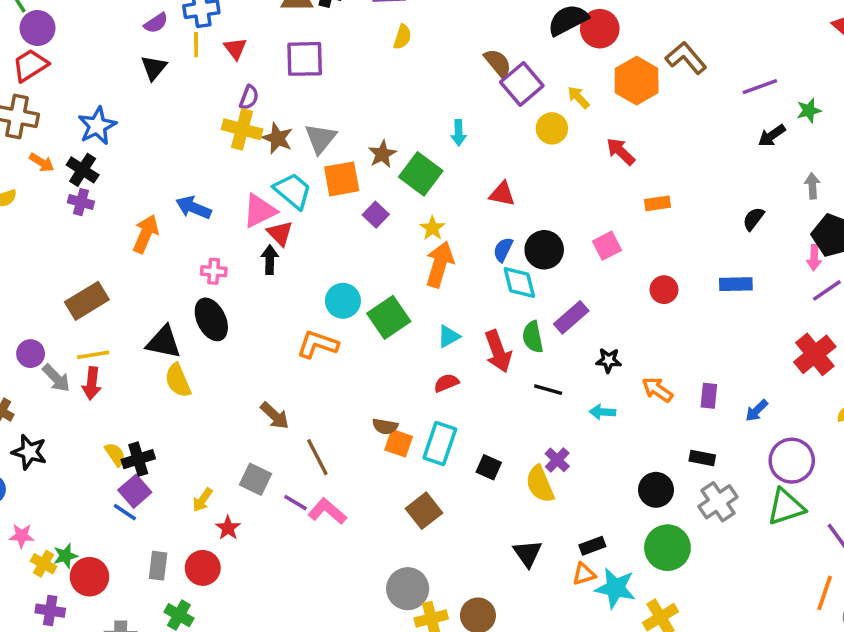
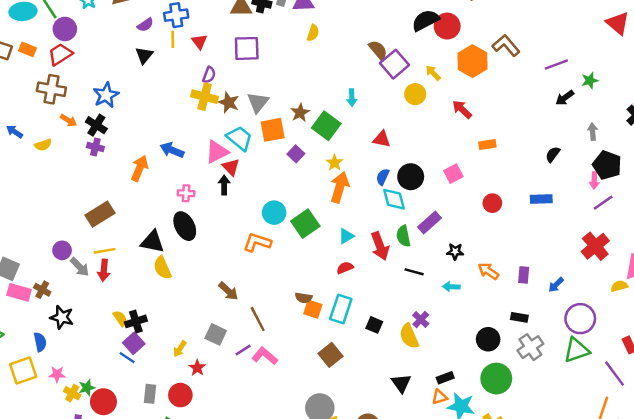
purple line: (295, 503) -> (243, 350), turned -63

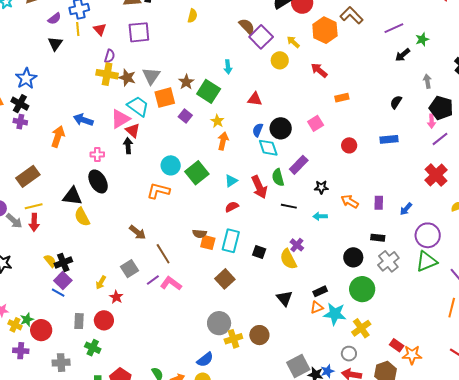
orange arrow: (340, 187) -> (223, 141), size x0.7
gray square: (216, 334) -> (129, 269), turned 36

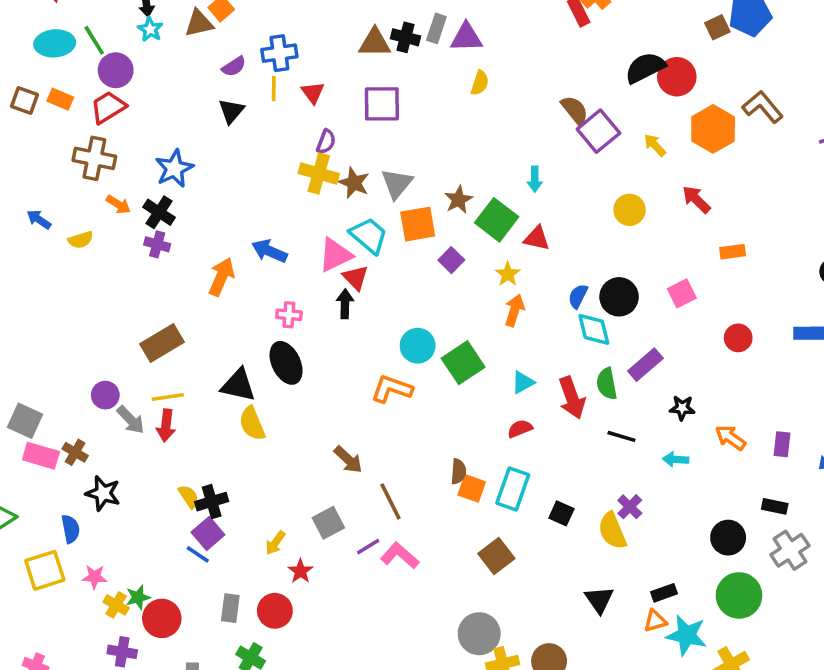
yellow circle: (280, 60) -> (630, 210), moved
red triangle: (255, 99) -> (537, 238), moved
brown semicircle: (200, 234) -> (458, 471), turned -96

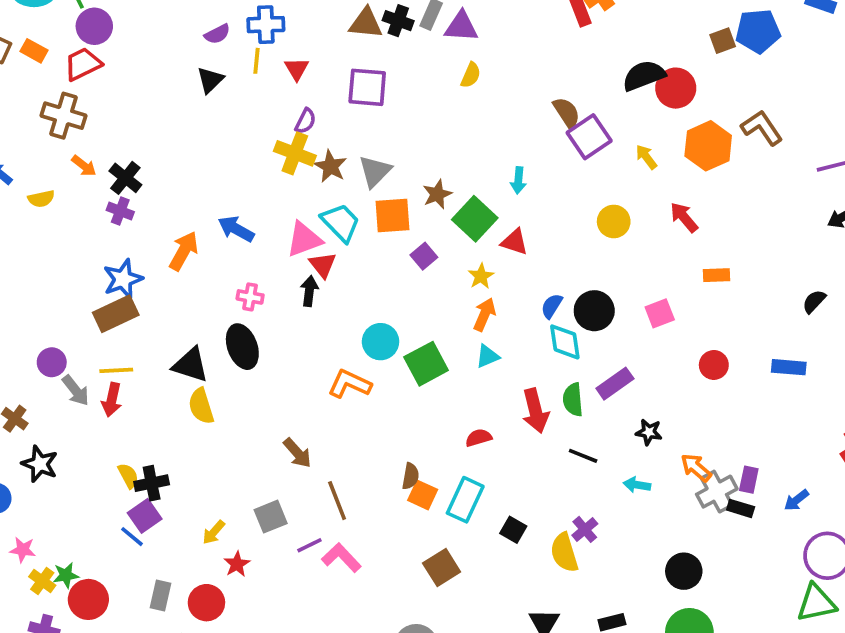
blue star: (174, 168) -> (123, 279), moved
cyan triangle: (523, 382) -> (487, 356), moved
black rectangle: (775, 506) -> (741, 508), moved
gray cross: (790, 550) -> (717, 492), moved

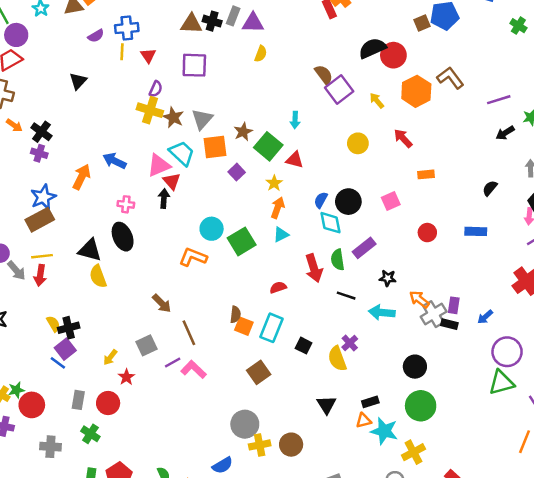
black triangle: (210, 80) -> (78, 81), moved
cyan arrow: (637, 485) -> (382, 312), size x1.5

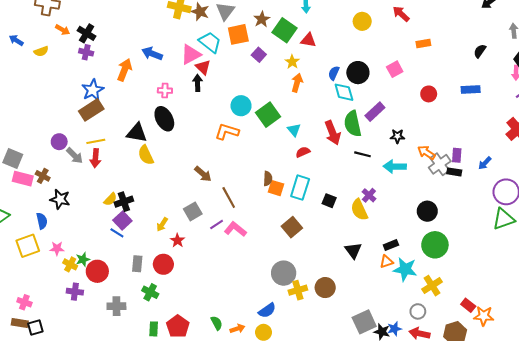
cyan triangle: (281, 235) -> (294, 130), moved, turned -40
green semicircle: (338, 260) -> (353, 124), size x1.4
yellow semicircle: (53, 324) -> (110, 199), turned 80

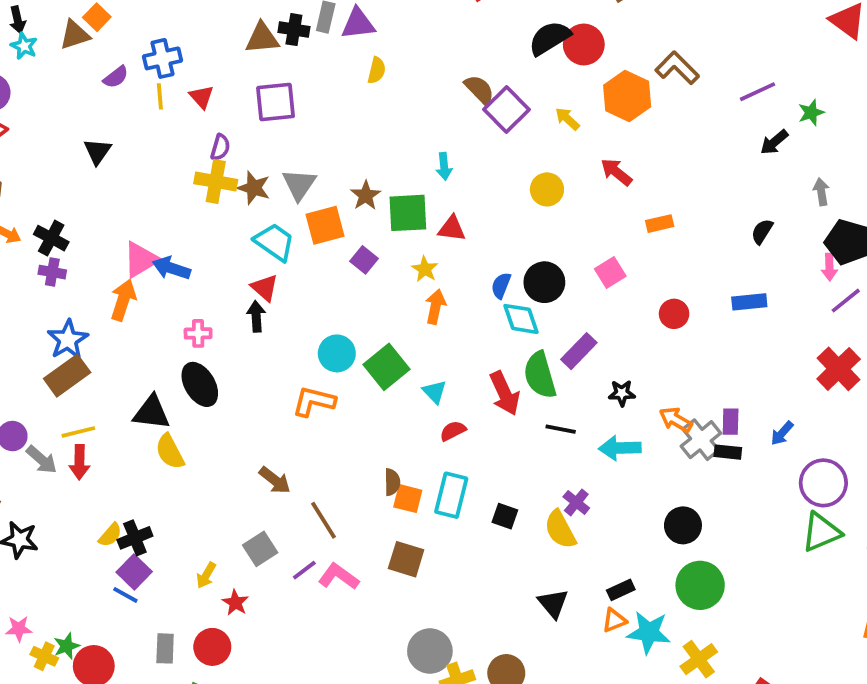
green square: (284, 30) -> (408, 213), turned -35
pink triangle: (191, 54) -> (141, 260), moved
brown square: (292, 227) -> (406, 559), moved, turned -30

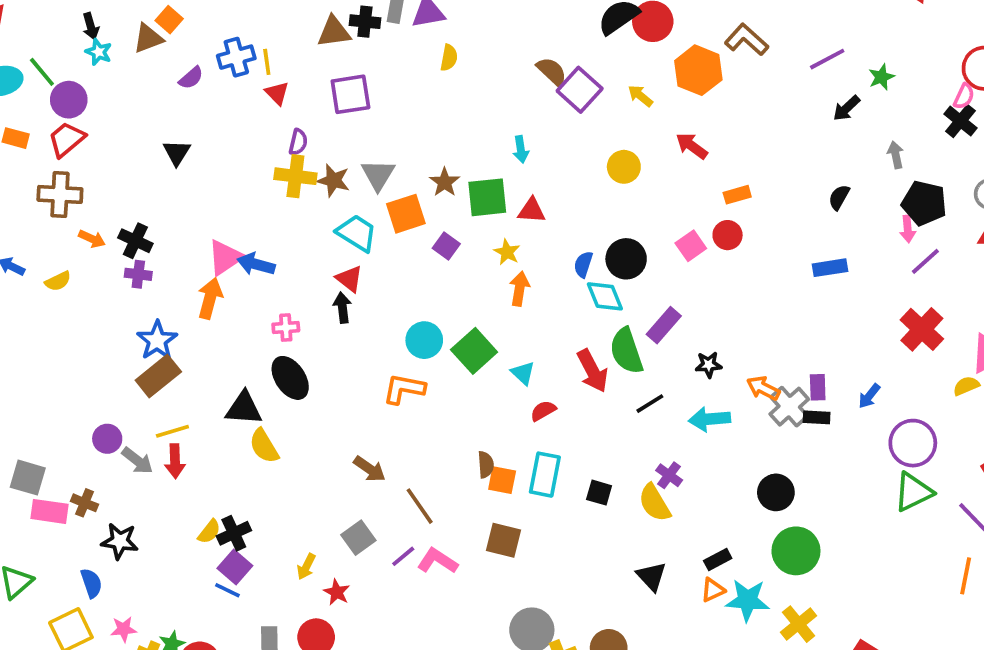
yellow line: (160, 96) -> (267, 62), moved
red circle: (674, 314) -> (728, 235), moved
black line: (561, 429) -> (650, 404), turned -40

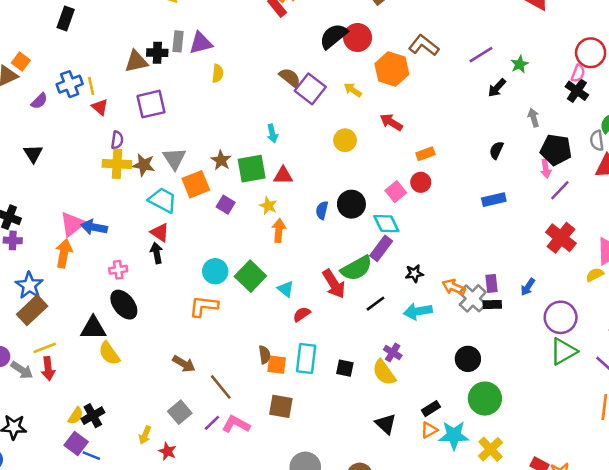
cyan diamond: (605, 296) -> (386, 224), moved
green semicircle: (626, 351) -> (357, 268), turned -96
purple square: (235, 567) -> (76, 444), moved

